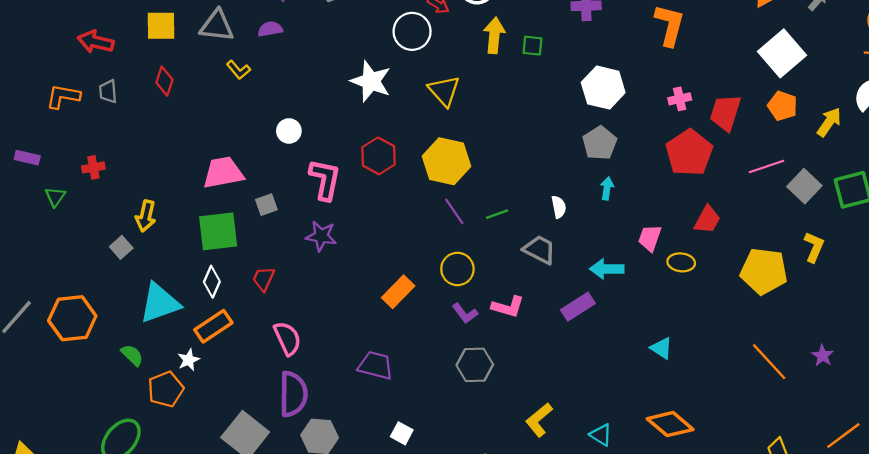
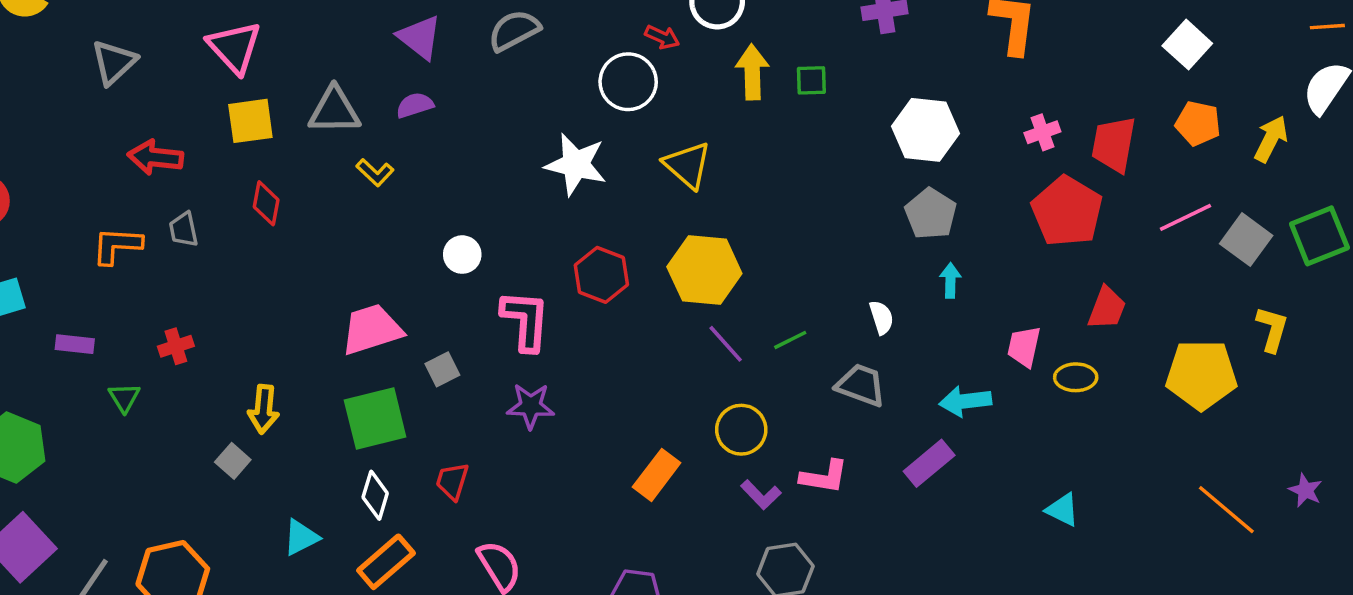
white square: (782, 53) -> (1187, 45), size x0.7
cyan triangle: (160, 303) -> (301, 537), size x0.6

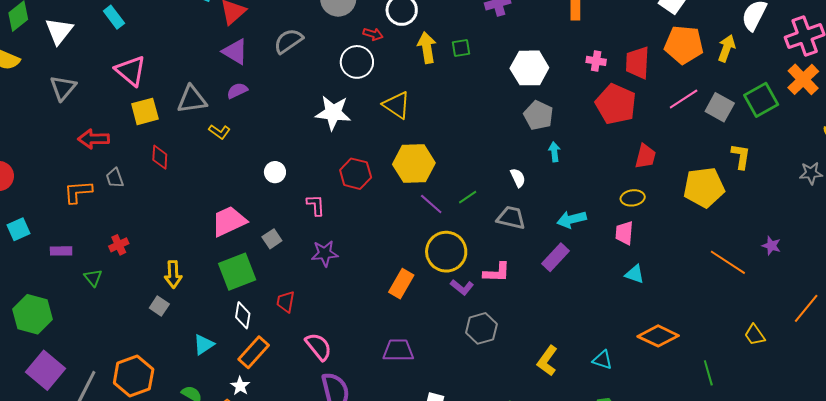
orange pentagon: (1198, 123) -> (684, 45), size x1.5
pink cross: (1042, 132) -> (596, 61), turned 36
pink L-shape: (525, 320) -> (316, 205), size x0.6
pink trapezoid: (1024, 347) -> (624, 233), moved
yellow circle: (741, 430) -> (446, 252), size x1.4

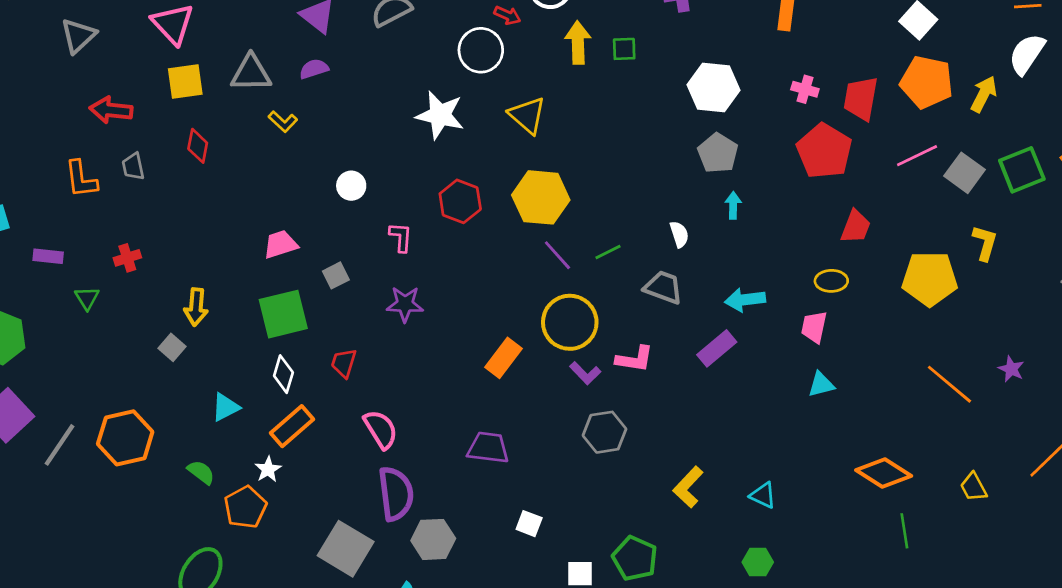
orange L-shape: (78, 192) -> (81, 179), turned -100
pink trapezoid: (229, 221) -> (280, 244), size x0.7
cyan triangle: (635, 274) -> (821, 384), turned -40
orange diamond: (658, 336) -> (884, 473), moved

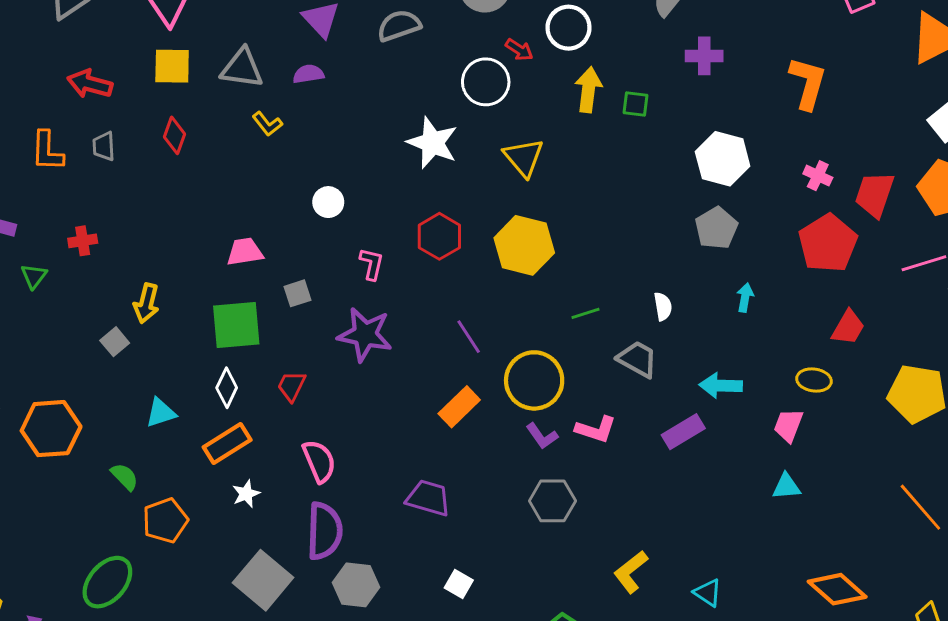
cyan arrow: (733, 205) -> (745, 298), moved
purple line: (557, 255) -> (469, 337), moved
purple star: (405, 304) -> (365, 335), size x1.4
white star: (268, 469) -> (246, 494), moved

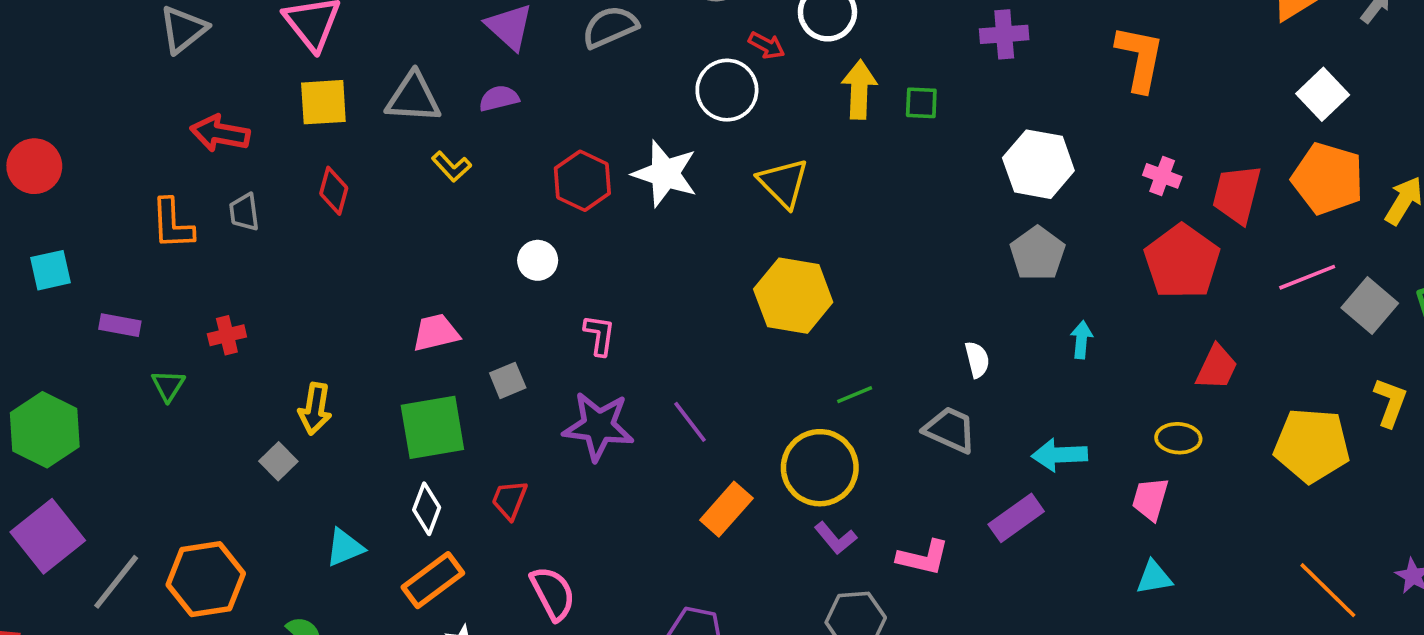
red hexagon: (439, 236) -> (582, 181), moved
green line: (586, 313) -> (855, 395), moved
purple line: (469, 337) -> (690, 422), moved
pink L-shape: (596, 429) -> (923, 558), moved

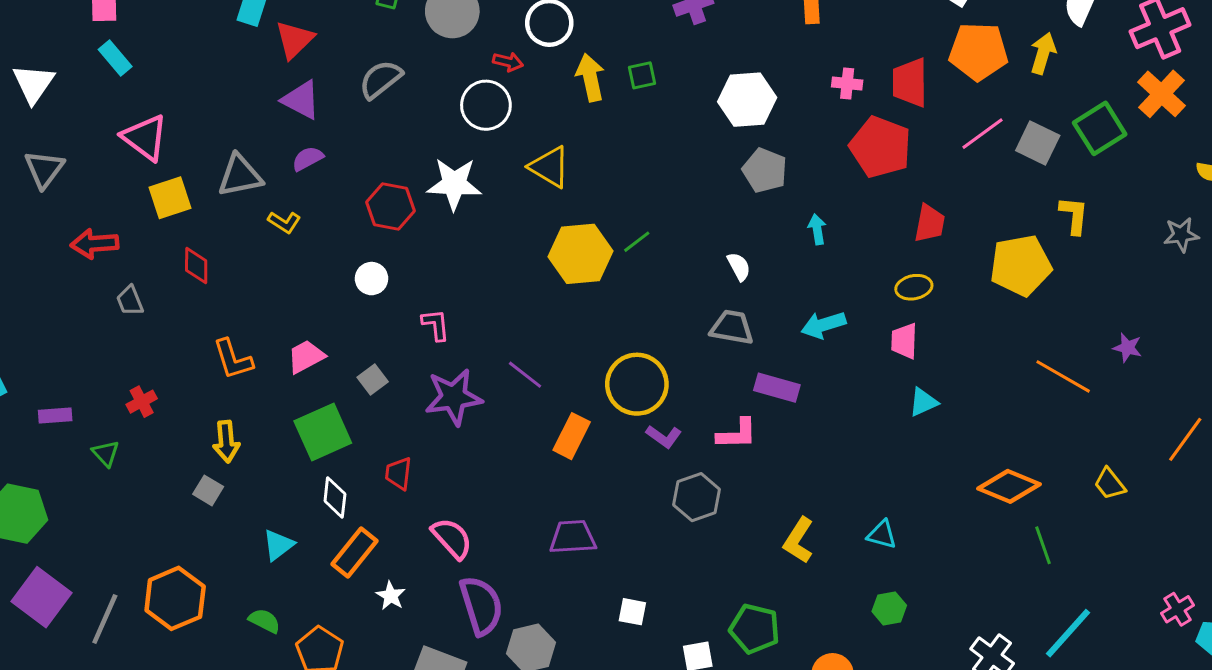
orange L-shape: (172, 224) -> (233, 359), moved
green line: (855, 395) -> (637, 242), moved
purple rectangle: (1016, 518) -> (777, 388), moved, turned 66

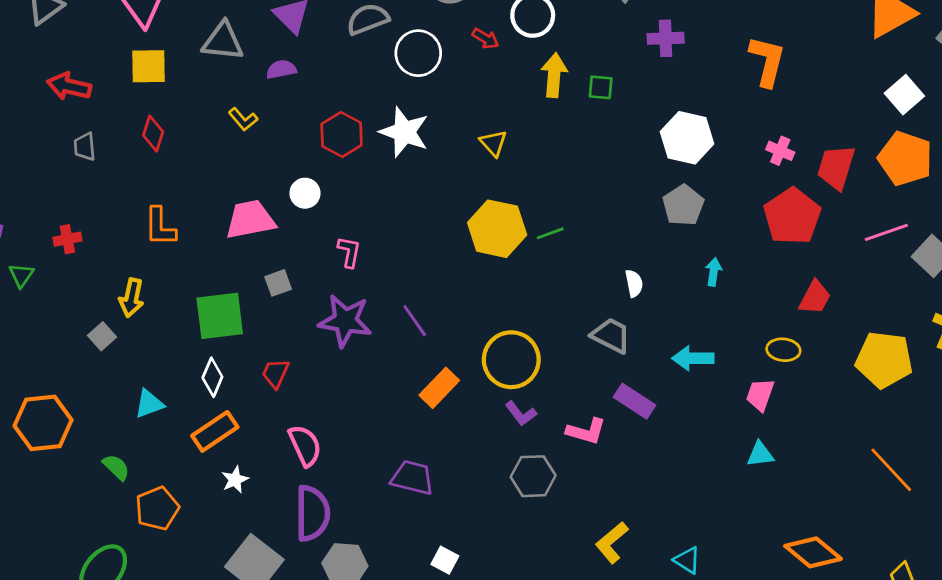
white circle: (486, 105) -> (418, 53), moved
yellow triangle: (550, 167) -> (493, 143), size x0.7
gray triangle: (240, 176) -> (223, 41), moved
pink trapezoid: (306, 357) -> (250, 220), moved, size x1.4

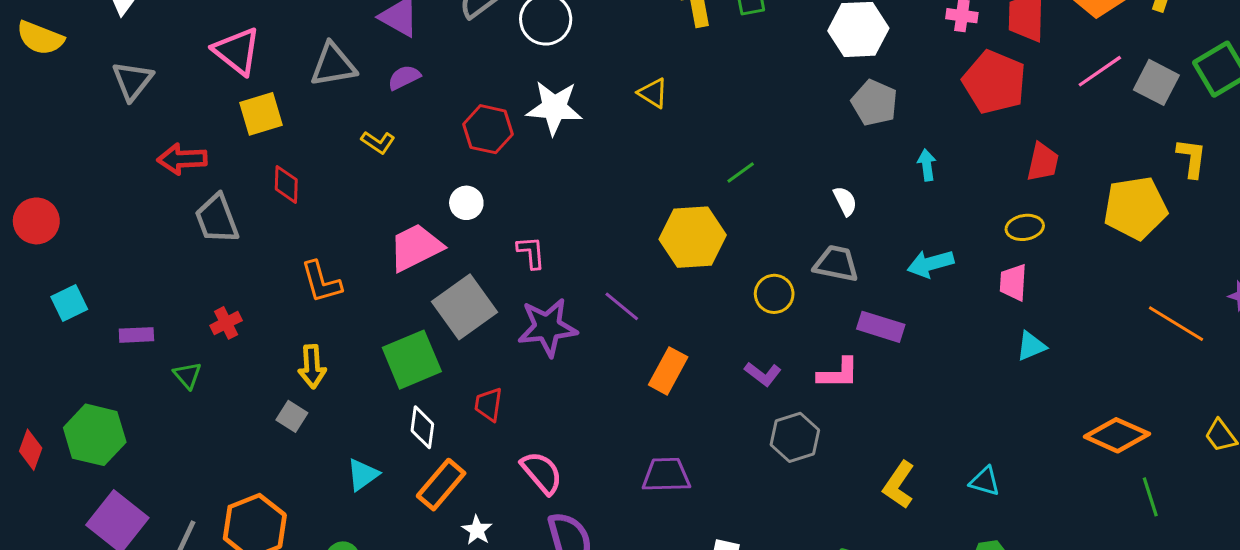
gray trapezoid: (85, 147) -> (217, 219), size x1.6
yellow hexagon: (497, 229) -> (693, 237), moved
gray square: (278, 283) -> (465, 307), size x2.0
yellow circle: (511, 360) -> (774, 294), moved, size x0.6

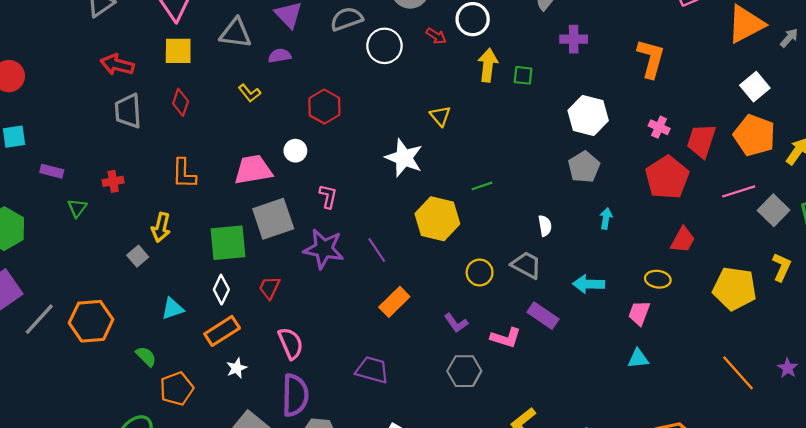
white star: (554, 108) -> (404, 158), moved

